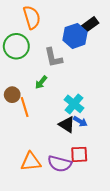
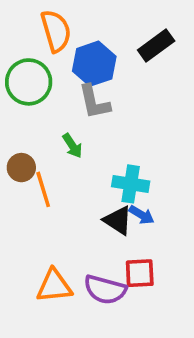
blue hexagon: (75, 36) -> (94, 64), moved
green arrow: (41, 82) -> (72, 146), turned -72
cyan cross: (74, 104) -> (131, 184), turned -30

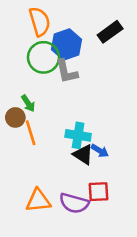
green circle: (29, 82) -> (43, 57), moved
green arrow: (72, 146) -> (28, 103), moved
cyan cross: (131, 184) -> (78, 135), moved

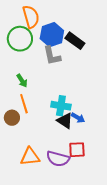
black rectangle: (110, 32) -> (75, 41), moved, turned 72
green circle: (43, 57) -> (20, 39), moved
brown circle: (15, 117) -> (12, 118), moved

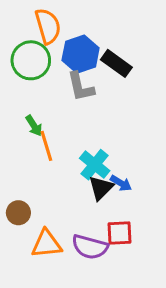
orange line: (24, 104) -> (46, 146), moved
cyan cross: (61, 106) -> (95, 165), turned 30
brown circle: (12, 118) -> (18, 213), moved
black triangle: (65, 121) -> (101, 188), turned 42

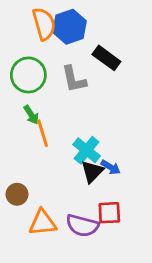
blue hexagon: (81, 54) -> (70, 27), moved
green circle: (31, 60) -> (28, 75), moved

